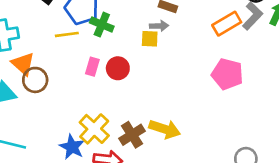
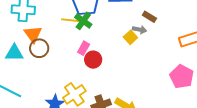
green cross: (102, 25) -> (83, 21), moved
yellow square: (150, 39) -> (130, 37), turned 32
red circle: (118, 68) -> (93, 60), moved

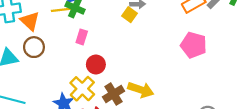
orange triangle: (33, 34) -> (30, 21), moved
red circle: (93, 60) -> (96, 64), moved

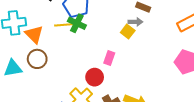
pink rectangle: (82, 37) -> (109, 58), moved

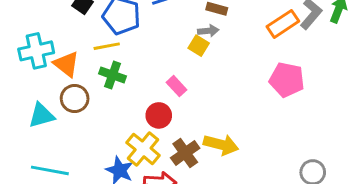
green cross: (77, 23) -> (113, 75), moved
pink rectangle: (109, 58) -> (177, 86), turned -56

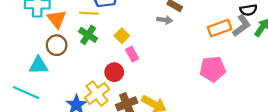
yellow square: (199, 46) -> (122, 36), moved
pink pentagon: (287, 80) -> (213, 69), turned -30
cyan triangle: (42, 115) -> (38, 65), moved

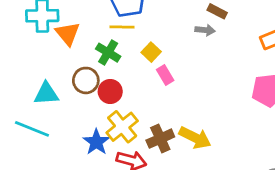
yellow line: (89, 13) -> (122, 27), moved
brown circle: (57, 45) -> (86, 80), moved
red circle: (114, 72) -> (110, 91), moved

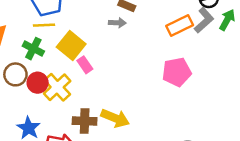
yellow square: (151, 52) -> (71, 45), size x1.6
yellow cross: (122, 127) -> (57, 87), moved
brown cross: (160, 139) -> (85, 121), turned 30

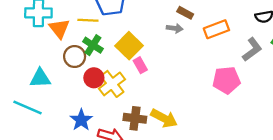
gray L-shape: (204, 20) -> (252, 50), moved
yellow line: (44, 25) -> (88, 20), moved
orange rectangle: (180, 25) -> (216, 29), moved
brown circle: (15, 74) -> (75, 56), moved

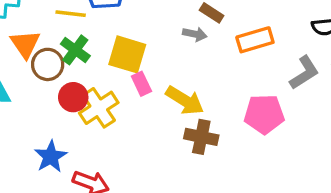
orange triangle: (59, 29) -> (25, 44), moved
yellow square: (129, 46) -> (127, 54), turned -32
brown cross: (135, 118) -> (201, 137), moved
yellow arrow: (164, 118) -> (185, 100), moved

